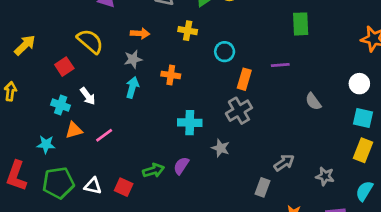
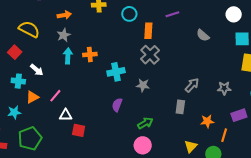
orange cross: (171, 75) -> (90, 54), moved
green arrow: (153, 170) -> (145, 123), moved
white triangle: (93, 186) -> (66, 115), moved

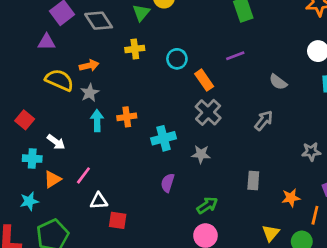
yellow semicircle: (29, 29) -> (59, 80), moved
orange rectangle: (148, 31) -> (204, 80), turned -35
gray arrow: (192, 85) -> (264, 121), moved

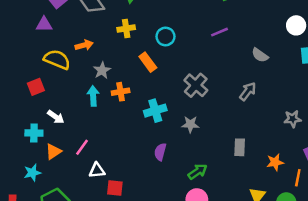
orange rectangle: (204, 80) -> (148, 62), moved
gray star: (90, 93) -> (102, 70), moved
red square: (25, 120) -> (36, 87), moved, turned 30

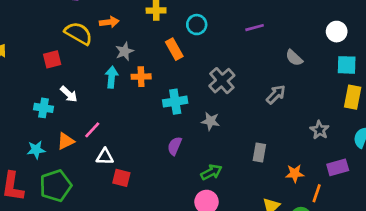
gray star: (293, 119) -> (320, 130), turned 30
orange triangle: (53, 152) -> (66, 141), moved

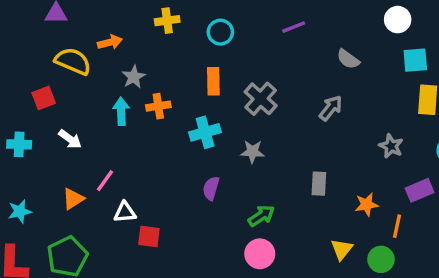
orange rectangle: (174, 49) -> (213, 81), moved, turned 35
cyan cross: (43, 108) -> (19, 144), moved
cyan star: (36, 150) -> (20, 211), moved

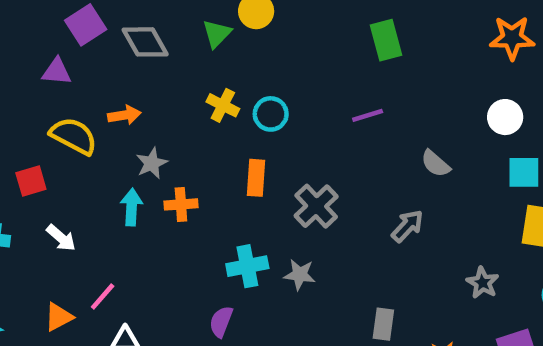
yellow cross: (167, 21) -> (223, 105), moved, turned 30
cyan cross: (205, 132) -> (247, 266), moved
purple semicircle: (211, 188) -> (221, 322), moved

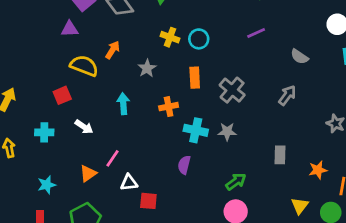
orange arrow: (124, 115) -> (113, 50), turned -42
gray star: (152, 163) -> (147, 68), moved
orange cross: (181, 204) -> (169, 107), moved
cyan cross: (247, 266) -> (196, 130), turned 30

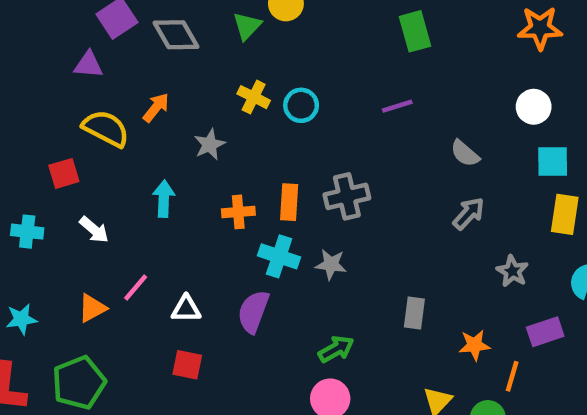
orange rectangle: (195, 78) -> (289, 202), moved
gray cross: (232, 90) -> (347, 196), turned 30
gray arrow: (287, 95) -> (469, 214), moved
purple semicircle: (184, 165) -> (253, 312), size x1.4
white triangle: (129, 183) -> (186, 309), moved

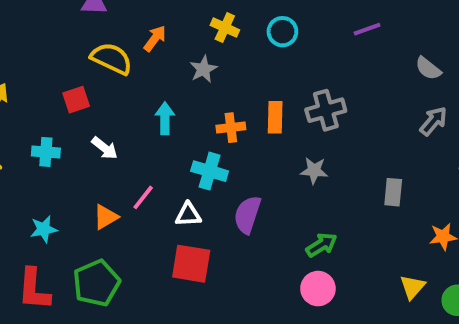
yellow cross: (254, 97) -> (225, 28), moved
cyan cross: (279, 256) -> (210, 171), moved
gray rectangle: (414, 313) -> (393, 192), moved
red square: (187, 365) -> (191, 264), size x1.5

